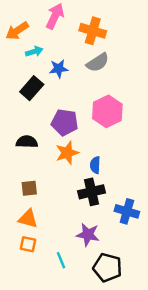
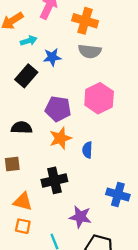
gray semicircle: (98, 63) -> (90, 51), turned 40
brown square: (29, 188) -> (12, 164), moved
black cross: (92, 192) -> (54, 180), moved

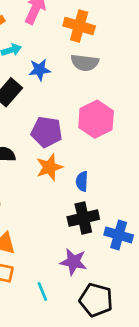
black cross: (54, 180) -> (83, 218), moved

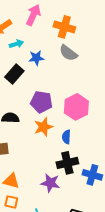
gray semicircle: (85, 63) -> (68, 53), turned 30
pink hexagon: (96, 119) -> (76, 107), moved
purple star: (73, 262) -> (50, 183), moved

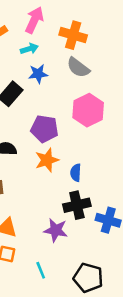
cyan arrow: (16, 44) -> (29, 49), moved
pink hexagon: (76, 107) -> (88, 110), moved

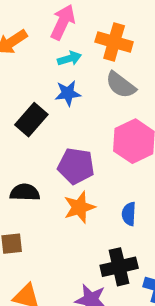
cyan arrow: (29, 49) -> (69, 59), moved
blue semicircle: (76, 173) -> (129, 214), moved

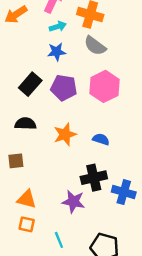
black rectangle: (31, 120) -> (30, 84), moved
purple pentagon: (76, 166) -> (64, 88), moved
blue semicircle: (129, 214) -> (101, 139), turned 105

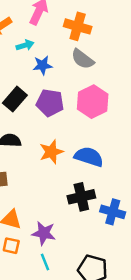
cyan arrow: (58, 27) -> (25, 45), moved
blue semicircle: (101, 139) -> (89, 157), size x1.6
purple star: (73, 202) -> (44, 233), moved

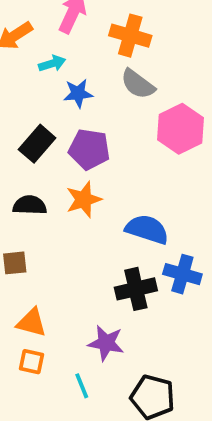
pink hexagon: (93, 102) -> (181, 129), moved
orange star: (51, 152) -> (84, 200), moved
blue cross: (113, 212) -> (182, 274), moved
purple star: (44, 233) -> (106, 343), moved

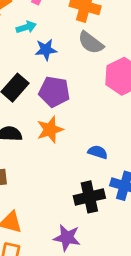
blue semicircle: (147, 229) -> (98, 152), size x0.6

